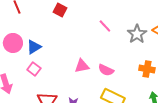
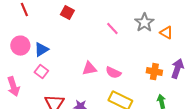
gray star: (137, 34) -> (144, 23), moved

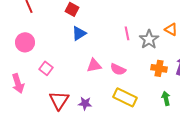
gray star: (144, 23) -> (149, 39), moved
pink line: (112, 29) -> (127, 33), moved, turned 32
blue triangle: (41, 50) -> (79, 33), moved

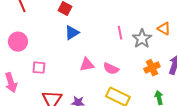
pink square: (46, 68) -> (39, 68), turned -32
orange cross: (159, 68) -> (152, 68), turned -35

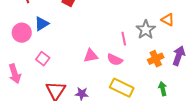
blue triangle: (72, 33) -> (42, 24), moved
pink line: (120, 33) -> (124, 39), moved
pink square: (39, 68) -> (43, 59), turned 32

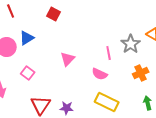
pink triangle: (91, 56) -> (68, 59), moved, turned -35

